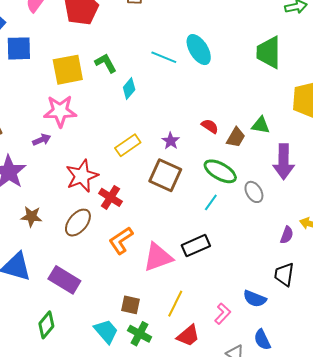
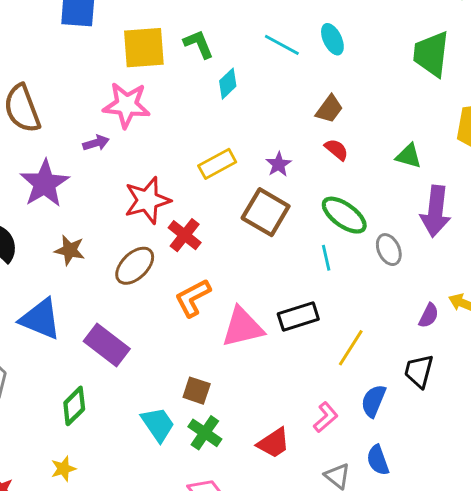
cyan ellipse: (199, 50) -> (332, 39), size x0.7
brown trapezoid: (236, 137) -> (329, 109), moved
cyan line: (211, 202) -> (326, 258), turned -54
blue semicircle: (255, 299) -> (373, 401), turned 85
yellow line: (175, 304) -> (351, 348), moved

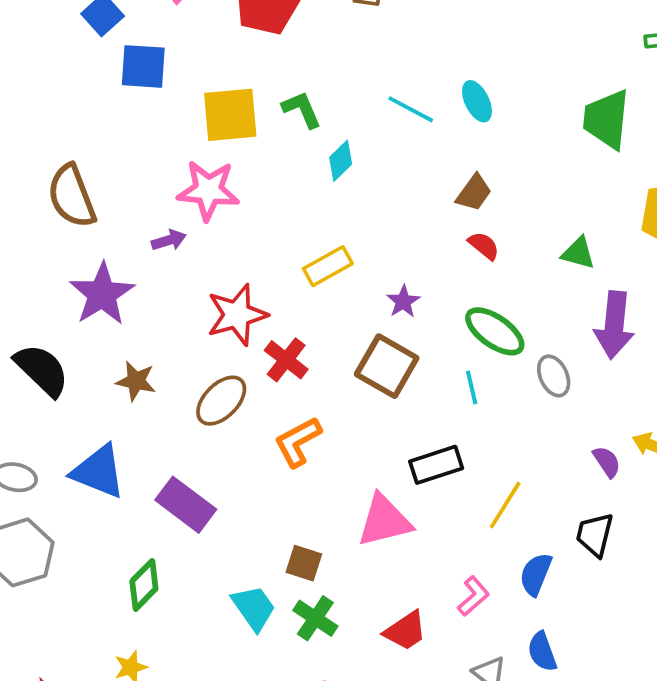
purple star: (279, 164) -> (403, 301), moved
brown square: (266, 212) -> (387, 366), moved
purple semicircle: (429, 316) -> (607, 462), turned -60
pink triangle: (243, 327) -> (384, 521), moved

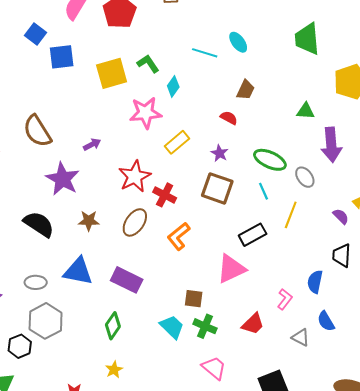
pink star: (208, 190) -> (145, 113), moved
red semicircle: (484, 246) -> (229, 118), moved
yellow line: (505, 505) -> (291, 215), moved

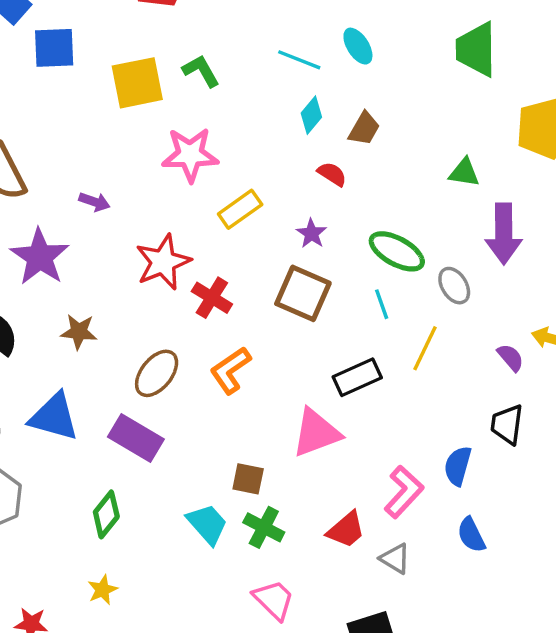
cyan diamond: (173, 86) -> (311, 115), moved
purple arrow: (92, 144) -> (94, 202), turned 42
brown ellipse: (135, 222) -> (157, 373), moved
pink L-shape: (285, 299) -> (404, 492), size x1.4
gray triangle: (301, 338) -> (395, 559), moved

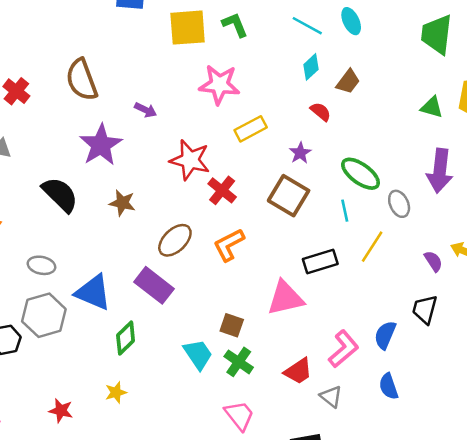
green triangle: (464, 173) -> (432, 107), moved
red star: (163, 262) -> (190, 160), turned 30
blue triangle: (54, 417) -> (93, 292), moved

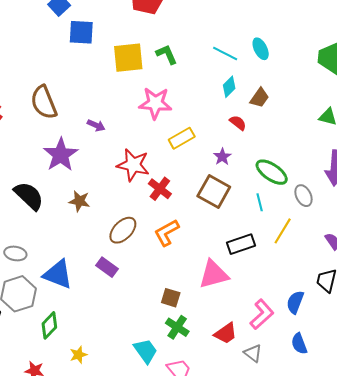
purple rectangle: (154, 285) -> (107, 267), size x0.7
green diamond: (126, 338) -> (49, 325), moved
cyan trapezoid: (198, 354) -> (146, 351), moved

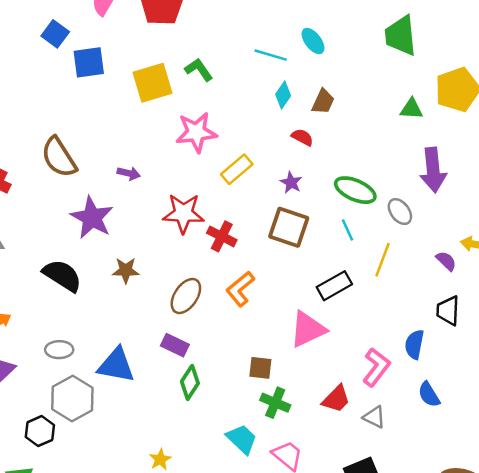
green diamond: (49, 325) -> (190, 382), moved

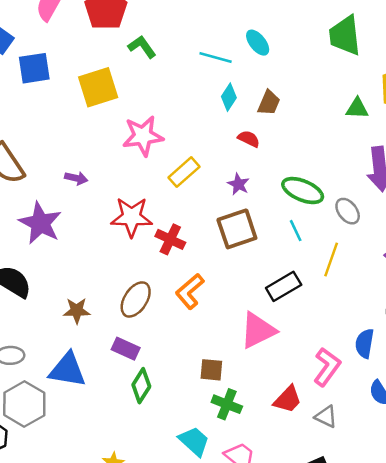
green L-shape: (199, 70) -> (142, 47), moved
brown square: (289, 227) -> (237, 229), turned -36
brown star: (126, 270) -> (77, 311), moved

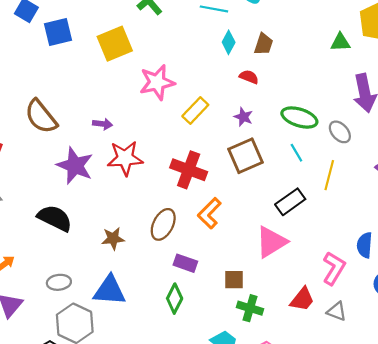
red star: (132, 217) -> (125, 158), moved
red cross: (170, 239) -> (189, 170), size x1.4
purple rectangle: (126, 349) -> (185, 263), moved

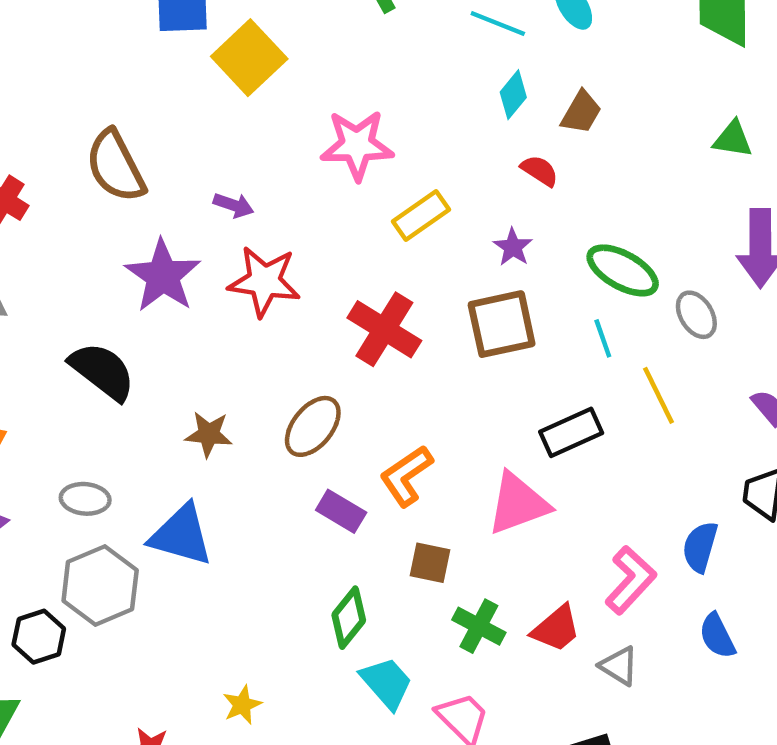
yellow square: (115, 44) -> (249, 58), moved, turned -32
yellow line: (329, 175) -> (658, 395), turned -52
orange L-shape: (209, 213) -> (406, 476), moved
green diamond: (175, 299) -> (349, 618), moved
green cross: (250, 308) -> (479, 626), moved

